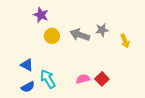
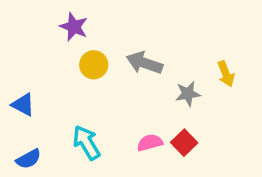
gray star: (102, 30) -> (188, 94), moved
blue triangle: (27, 65) -> (23, 105), moved
blue semicircle: (28, 87) -> (29, 159), moved

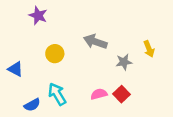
purple star: (74, 27) -> (38, 15), moved
yellow circle: (94, 65) -> (55, 54), moved
blue semicircle: (29, 159) -> (32, 105), moved

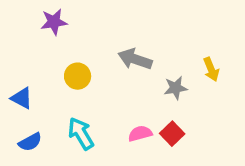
purple star: (38, 15) -> (54, 22), turned -30
blue semicircle: (32, 105) -> (30, 142), moved

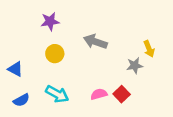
purple star: (54, 22) -> (50, 21), moved
gray star: (176, 88) -> (135, 66), moved
cyan arrow: (81, 134) -> (57, 94), turned 150

